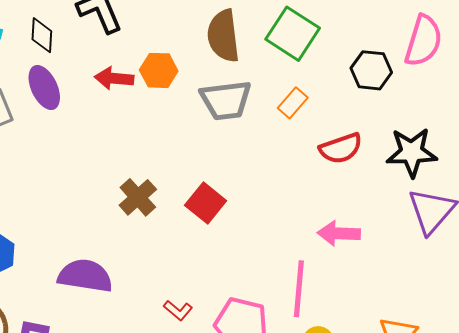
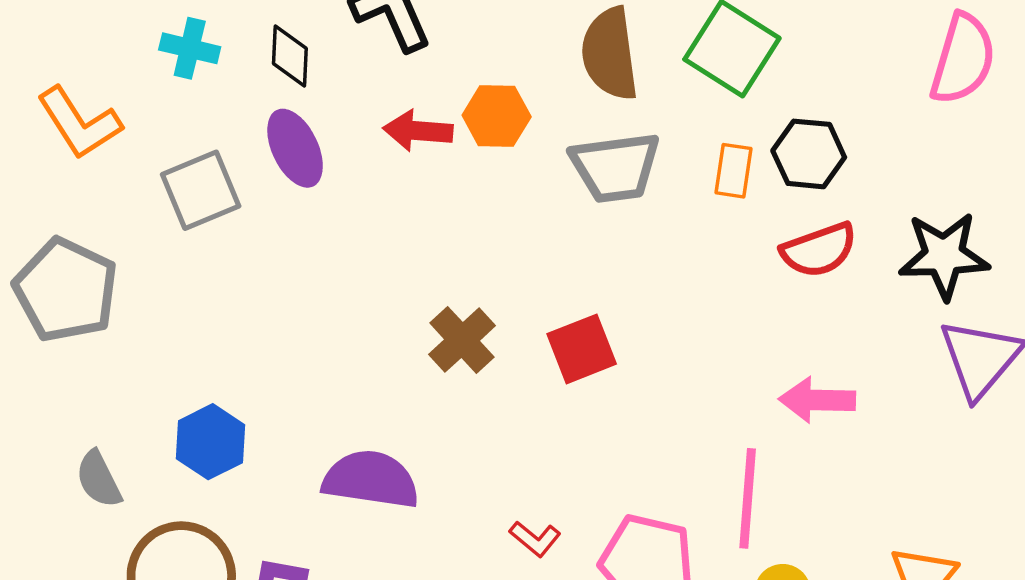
black hexagon: (371, 70) -> (809, 154), moved
orange rectangle: (293, 103) -> (734, 171), turned -32
red square: (206, 203) -> (582, 349), turned 30

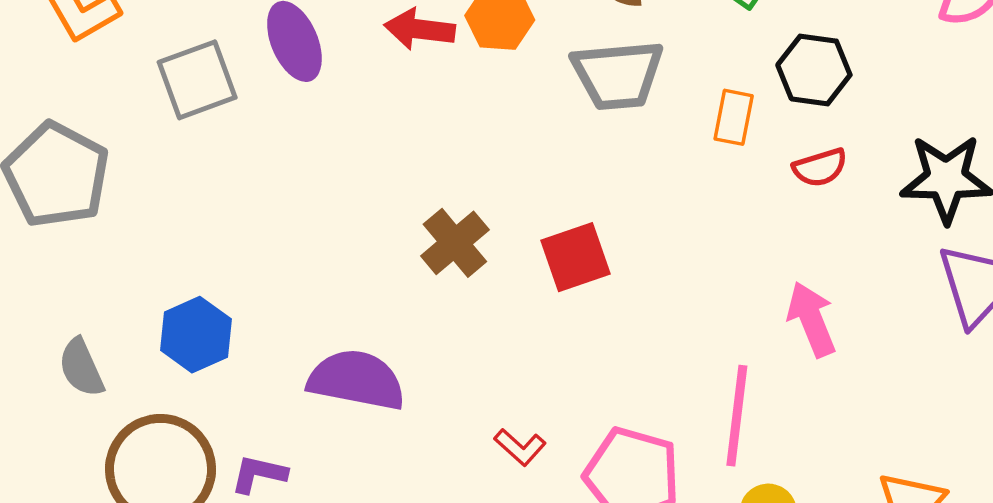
orange rectangle: (734, 171) -> (734, 117), moved
red semicircle: (819, 250) -> (820, 168), size x0.7
pink arrow: (817, 400) -> (811, 319), turned 64

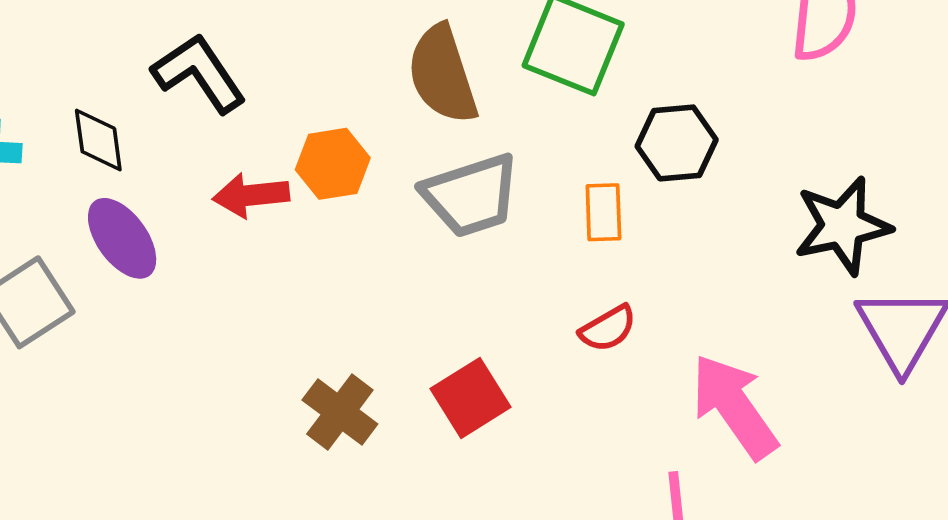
red semicircle: (820, 168) -> (608, 328), moved
pink arrow: (811, 319) -> (734, 406), size x1.4

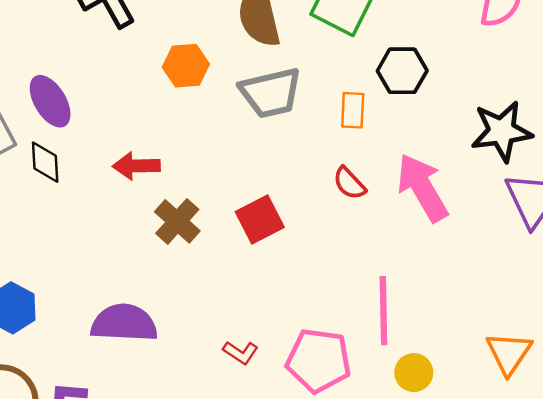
black diamond: (98, 140) -> (45, 162), moved
red arrow: (251, 195) -> (136, 166), moved
red semicircle: (608, 328) -> (349, 183), turned 72
pink arrow: (734, 406) -> (422, 188), moved

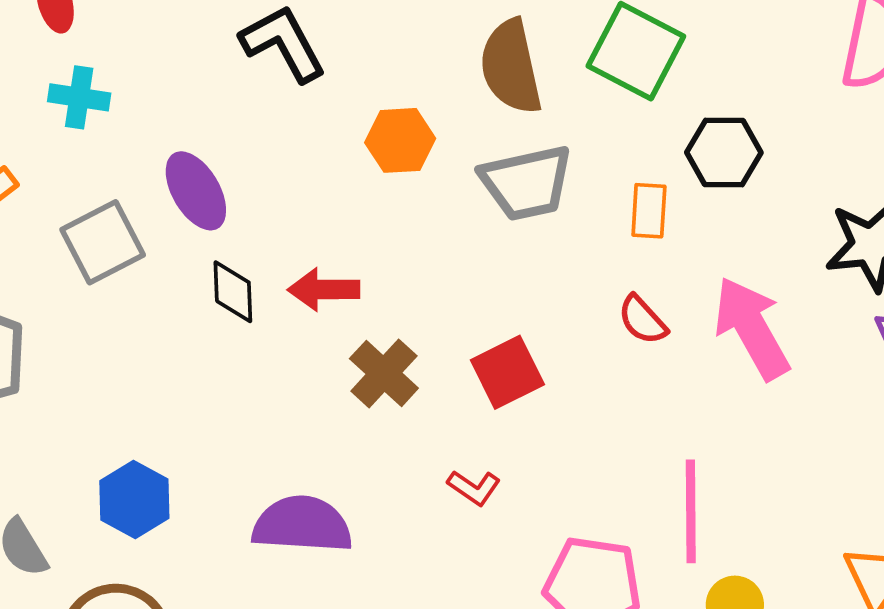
black diamond: (45, 162) -> (233, 292), moved
red L-shape: (241, 353) -> (474, 488), moved

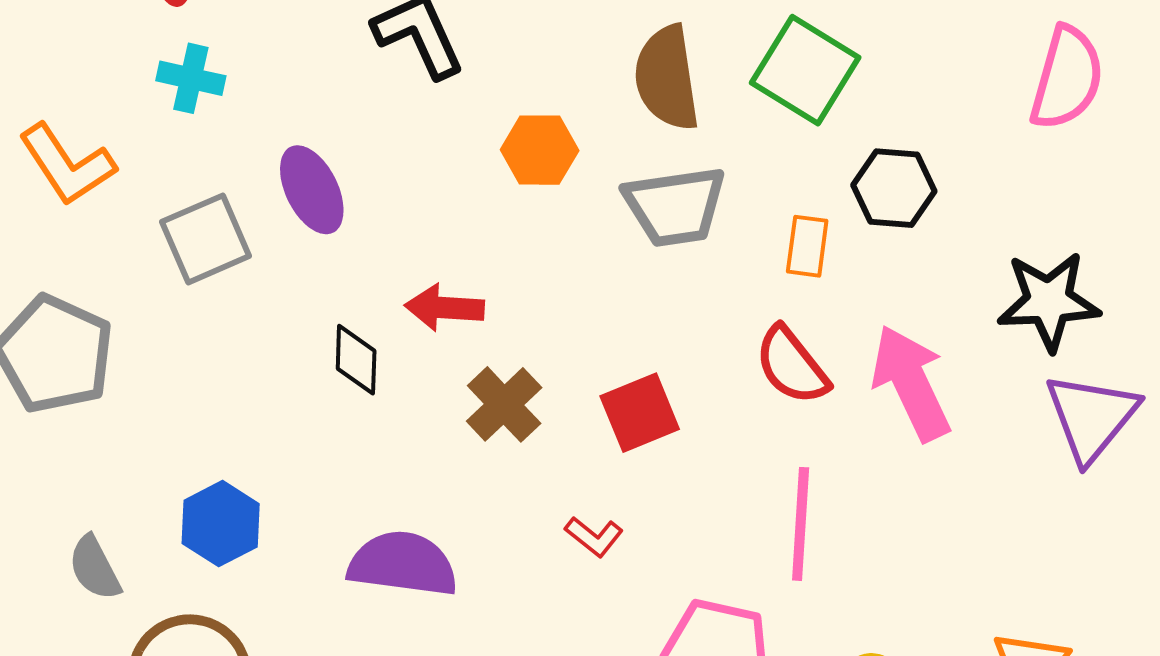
black diamond: (233, 292) -> (356, 360), moved
red semicircle: (642, 320) -> (792, 366), size x1.4
pink line: (691, 511) -> (801, 524), moved

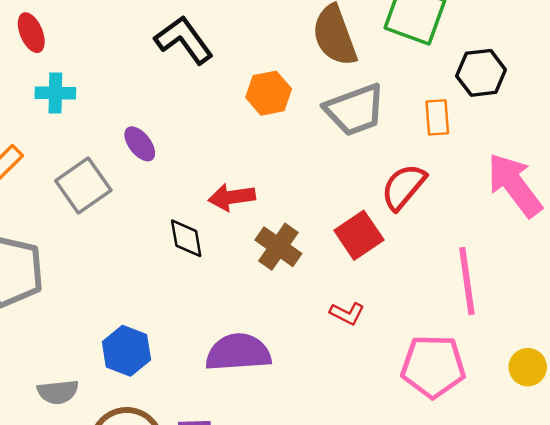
purple ellipse: (312, 190) -> (140, 144), size x0.7
red semicircle: (792, 366) -> (403, 187), moved, turned 90
gray semicircle: (95, 568) -> (58, 392), turned -57

